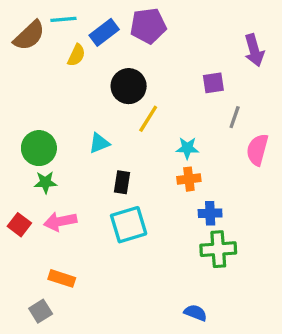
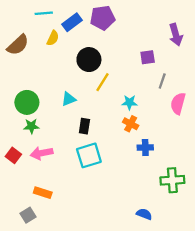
brown semicircle: (29, 36) -> (18, 45), moved
orange cross: (189, 179) -> (131, 124), turned 35
green cross: (218, 249) -> (172, 180), moved
blue semicircle: (195, 313) -> (144, 214), moved

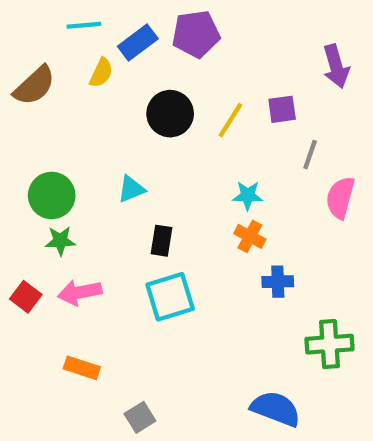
yellow line: (102, 82) -> (230, 120), moved
blue semicircle: (144, 214) -> (276, 409), size x1.6
gray square: (28, 215) -> (140, 417), moved

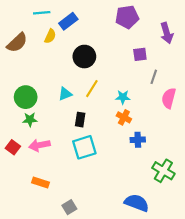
purple pentagon: (196, 34) -> (127, 17), moved
yellow line: (230, 120) -> (92, 89), moved
green cross: (329, 344) -> (163, 171), turned 35

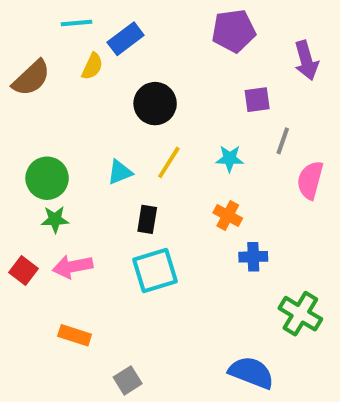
cyan star: (123, 97) -> (230, 159), moved

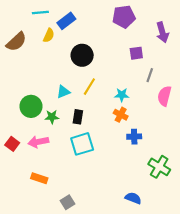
cyan star: (230, 159) -> (122, 95), moved
green circle: (47, 178) -> (31, 106), moved
green star: (55, 219) -> (52, 117), moved
blue semicircle: (251, 373) -> (133, 198), size x0.7

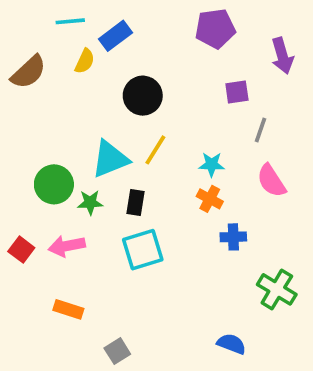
cyan triangle: (63, 92) -> (110, 159), size x1.6
pink semicircle: (164, 96) -> (271, 181), moved, turned -48

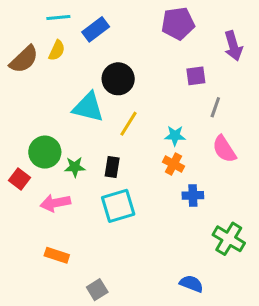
yellow semicircle: (85, 61) -> (57, 50), moved
cyan triangle: (110, 159) -> (88, 107), moved, turned 36
red square: (21, 250) -> (19, 179), moved

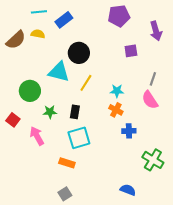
yellow semicircle: (57, 50) -> (38, 34), turned -104
gray line: (215, 107) -> (153, 79), moved
green circle: (45, 152) -> (30, 91), moved
pink arrow: (55, 203) -> (37, 136), turned 72
orange rectangle: (57, 255) -> (67, 163), moved

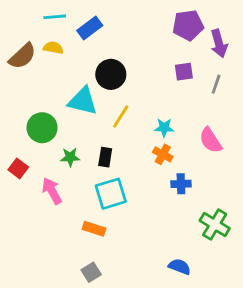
purple pentagon: (119, 16) -> (188, 25), moved
gray line: (153, 79) -> (216, 84), moved

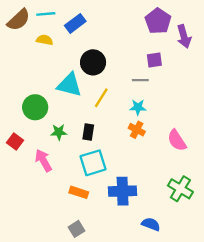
purple pentagon: (188, 25) -> (158, 21), turned -30
brown semicircle: (22, 56) -> (19, 20), moved
gray line: (216, 84) -> (140, 80), moved, turned 70
pink semicircle: (210, 140) -> (177, 140), moved
blue cross: (181, 184) -> (123, 191), moved, size x1.6

